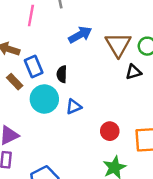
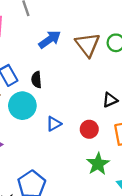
black triangle: (134, 72) -> (110, 100), moved
blue triangle: (74, 107) -> (54, 124), moved

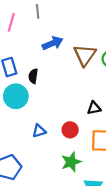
blue triangle: (54, 124) -> (39, 131), moved

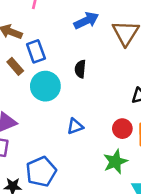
black semicircle: (33, 76) -> (80, 69), moved
red circle: (70, 130) -> (122, 129), moved

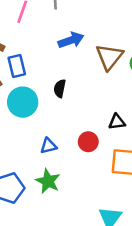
red circle: (122, 129) -> (88, 142), moved
green star: (115, 162) -> (48, 181), moved, turned -30

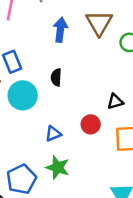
blue arrow: (71, 40) -> (60, 30), turned -55
brown triangle: (109, 57) -> (99, 23), moved

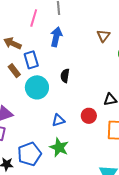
brown triangle: (99, 23) -> (103, 36), size x0.6
blue arrow: (60, 30) -> (56, 37), moved

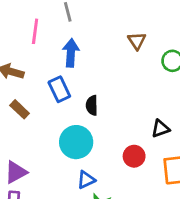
blue rectangle: (31, 60) -> (59, 89), moved
cyan circle: (37, 87) -> (76, 142), moved
blue triangle: (58, 120) -> (86, 180), moved

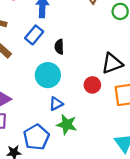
blue rectangle: (59, 89) -> (34, 35), turned 66
black triangle: (160, 129) -> (112, 63), size x1.5

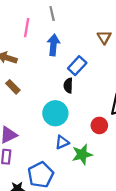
blue rectangle: (34, 35) -> (77, 66), moved
green star: (67, 124) -> (82, 154), moved, turned -30

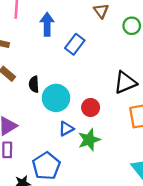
black semicircle: (68, 86) -> (34, 84), moved
red circle: (99, 125) -> (91, 107), moved

